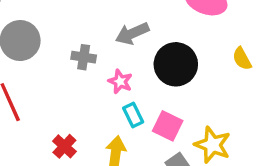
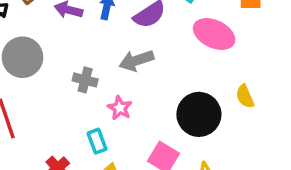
black circle: (176, 64) -> (199, 114), moved
cyan rectangle: (133, 115) -> (97, 141), moved

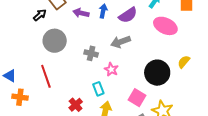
yellow semicircle: (245, 96) -> (184, 62), turned 64

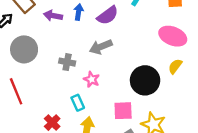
pink ellipse: (165, 26) -> (173, 36), moved
pink square: (137, 98) -> (123, 111), turned -30

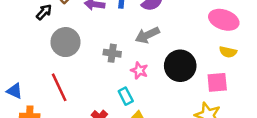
yellow semicircle: (175, 66) -> (228, 52), turned -112
black circle: (145, 80) -> (180, 66), moved
pink square: (123, 111) -> (217, 82), moved

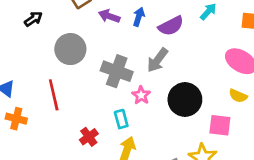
black arrow: (44, 12) -> (33, 19), moved
gray arrow: (147, 35) -> (157, 60), turned -40
gray cross: (112, 53) -> (117, 71), size x1.6

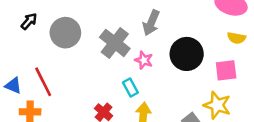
black arrow: (33, 19) -> (29, 21), moved
gray cross: (117, 71) -> (115, 43), turned 32
red line: (54, 95) -> (43, 82), moved

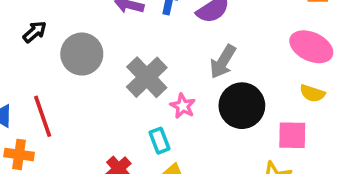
gray arrow: (151, 23) -> (223, 62), moved

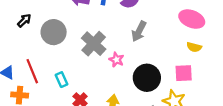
black circle: (242, 106) -> (147, 78), moved
cyan rectangle: (159, 141) -> (62, 80), moved

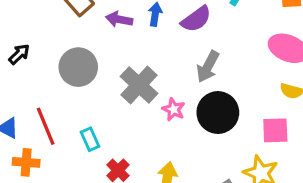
black arrow: (24, 20) -> (19, 54), moved
black circle: (147, 78) -> (218, 113), moved

